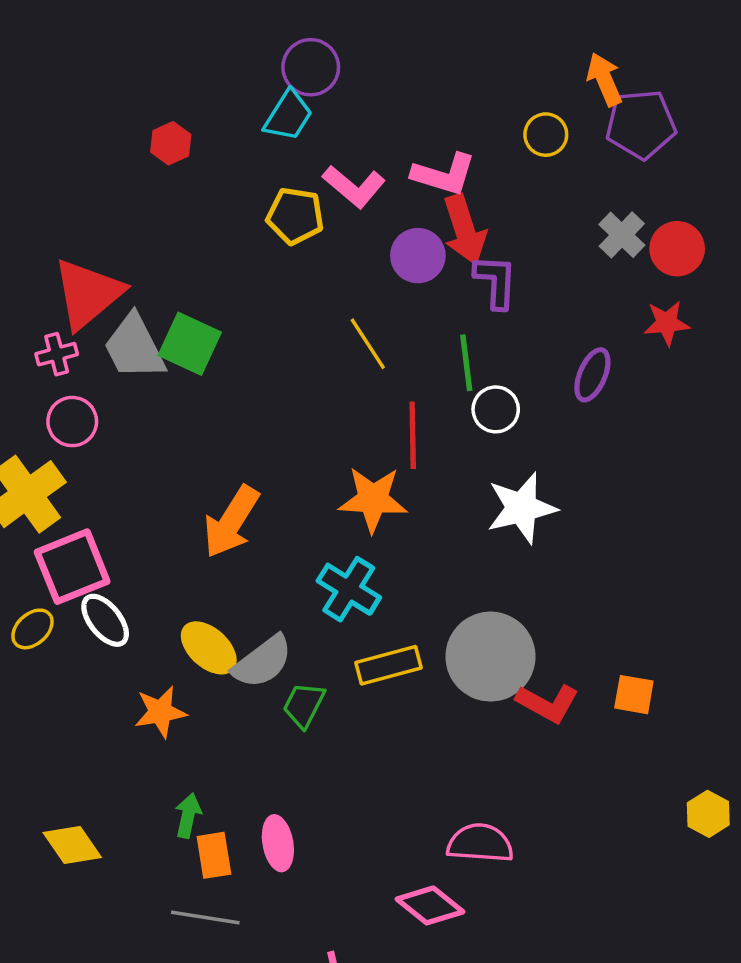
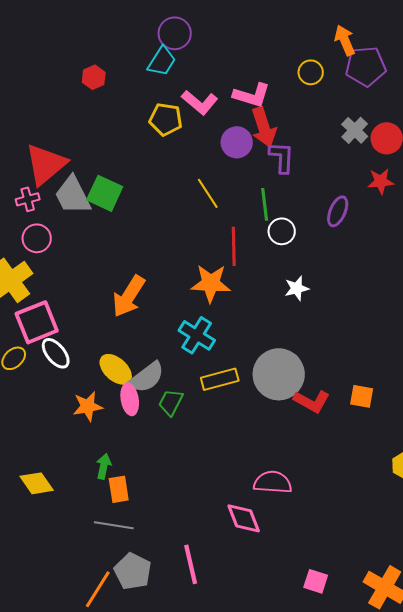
white star: (522, 508) -> (297, 288), size x0.6
pink ellipse: (278, 843) -> (130, 399), moved
pink diamond: (430, 905) -> (244, 518), turned 30

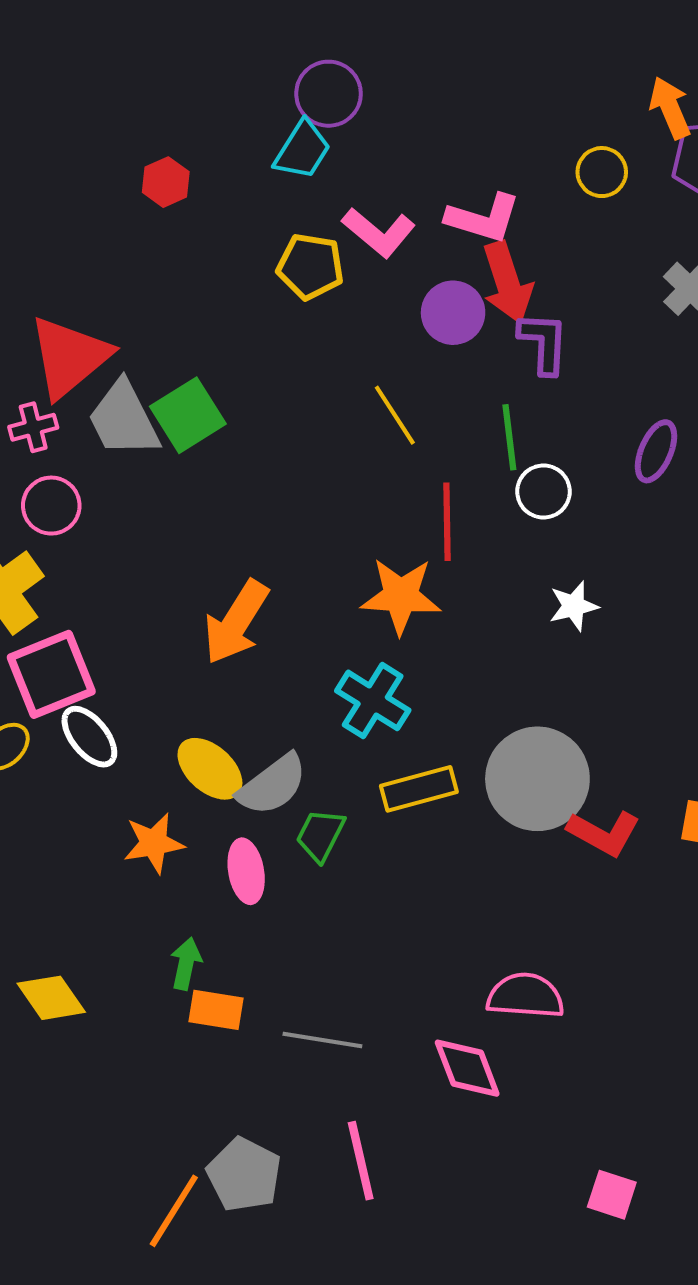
green square: (105, 193) -> (188, 415), turned 33
pink ellipse: (130, 399) -> (246, 871), moved
orange rectangle: (119, 489) -> (216, 1010), turned -72
gray line: (114, 525) -> (322, 1040), moved

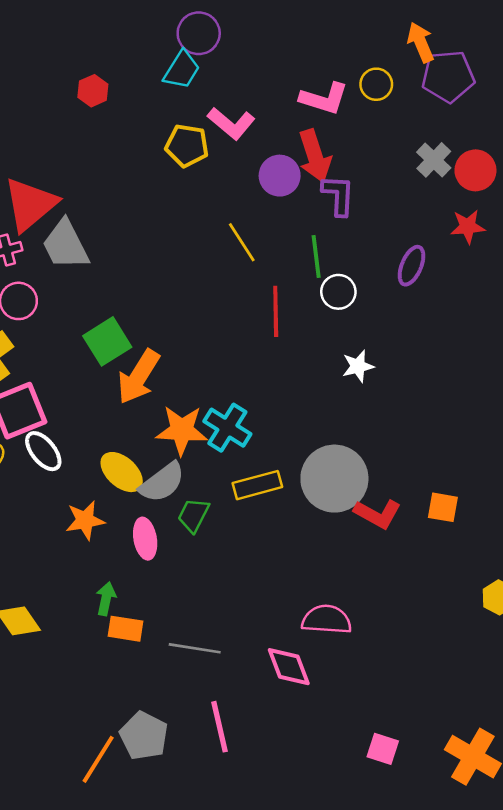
pink L-shape: (483, 218) -> (324, 99), moved
green square: (188, 415) -> (107, 341), moved
orange star: (401, 596) -> (182, 430), moved

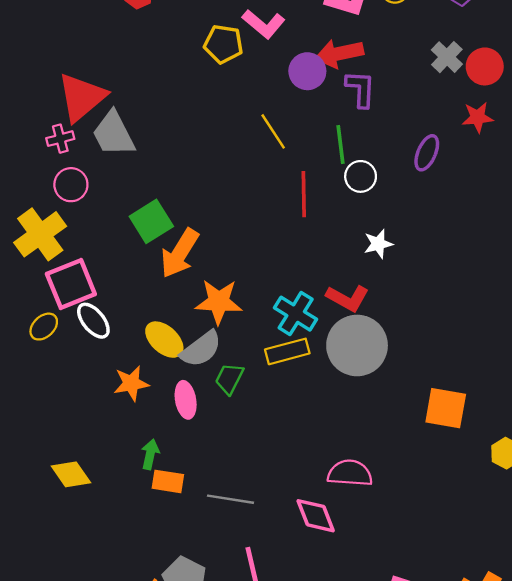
red arrow: (315, 156) -> (339, 53), turned 96
cyan cross: (227, 428) -> (296, 314), moved
orange square: (443, 507) -> (446, 408), moved, size x1.5
red L-shape: (378, 514) -> (348, 298), moved

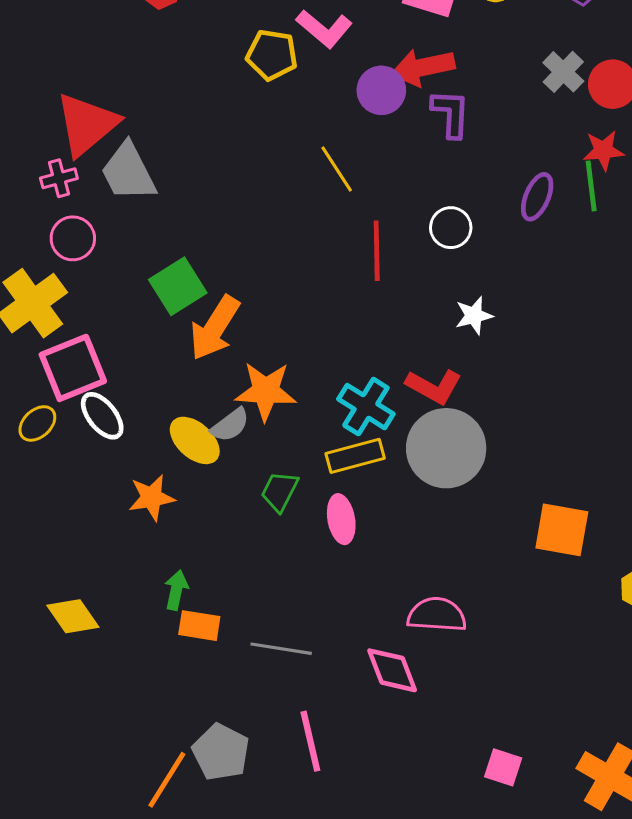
green line: (340, 144) -> (591, 186), moved
gray semicircle: (201, 349) -> (230, 425), moved, size x0.7
pink ellipse: (186, 400) -> (341, 519), moved

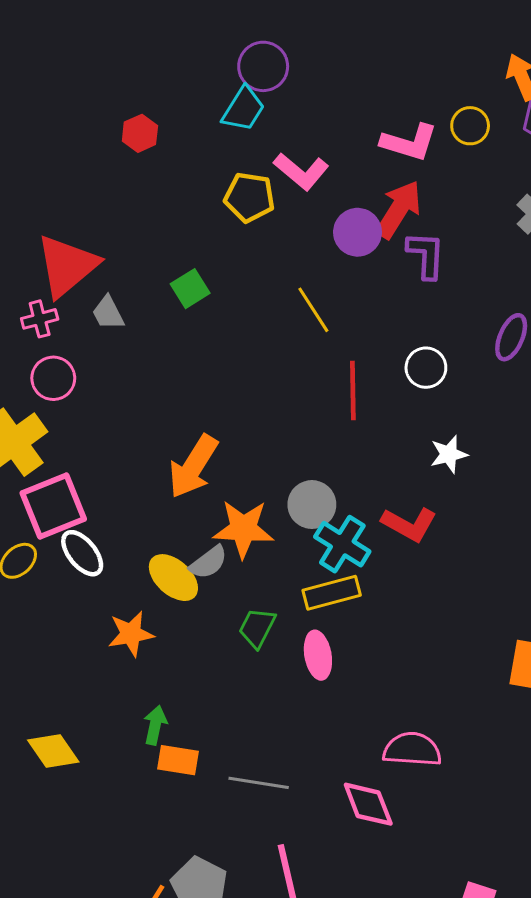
red arrow: (423, 67) -> (399, 209), turned 134
gray trapezoid: (128, 172) -> (108, 313), size x0.6
green square: (178, 286) -> (190, 289), moved, size x0.7
gray circle: (446, 448) -> (312, 505), moved, size x0.6

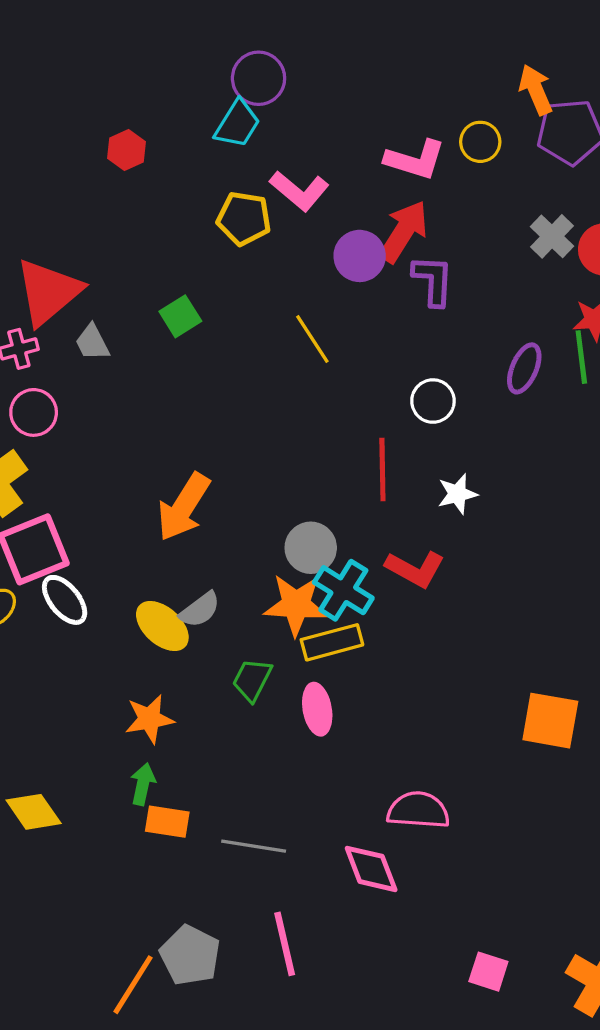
red line: (353, 390) -> (382, 470), moved
orange star: (243, 529) -> (296, 605), moved
orange star: (131, 634) -> (149, 719), moved

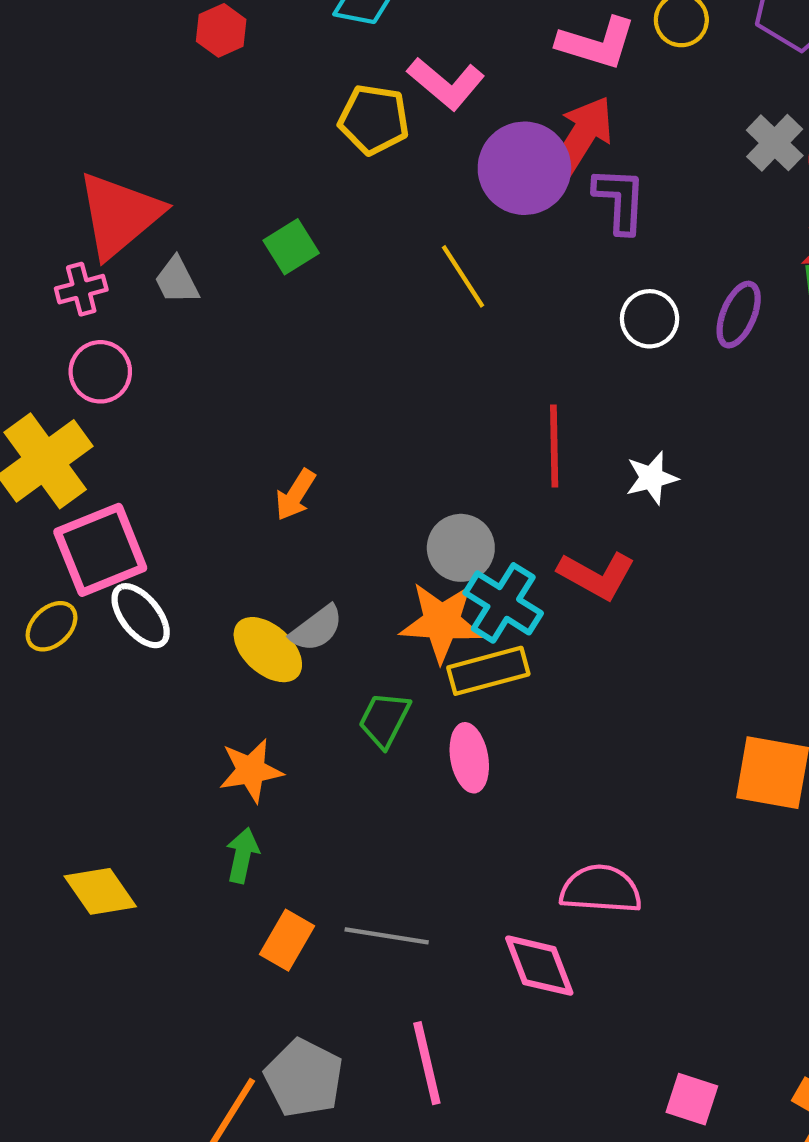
purple circle: (360, 256) -> (524, 168), size x1.4
white circle: (433, 401) -> (650, 319), moved
orange arrow: (184, 507) -> (295, 495), size x0.6
orange rectangle: (167, 822) -> (287, 940), moved, turned -69

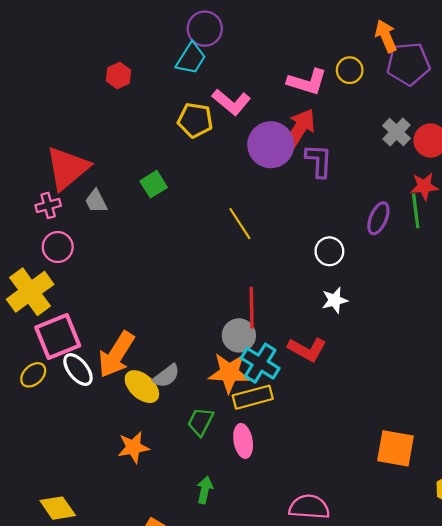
yellow line: (463, 276) -> (240, 224), moved
white circle: (650, 319) -> (329, 251), moved
red line: (554, 446) -> (252, 308), moved
orange arrow: (295, 495) -> (116, 355), moved, size x1.8
green arrow: (242, 855) -> (205, 490), moved

